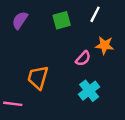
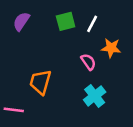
white line: (95, 14) -> (92, 24), moved
pink semicircle: (83, 58) -> (88, 62), turned -77

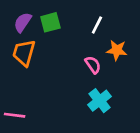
green square: (66, 21) -> (50, 22), moved
orange trapezoid: (40, 82) -> (24, 53), moved

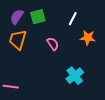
pink semicircle: (93, 65) -> (53, 44), moved

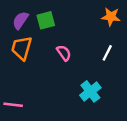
white line: (73, 19) -> (107, 53), moved
orange star: (88, 38) -> (111, 17), moved

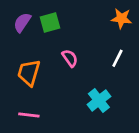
orange trapezoid: (22, 48) -> (29, 73), moved
pink line: (13, 105) -> (29, 115), moved

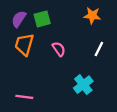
orange star: (121, 18) -> (92, 16), moved
orange trapezoid: (29, 73) -> (24, 45), moved

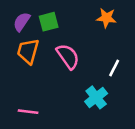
pink semicircle: (59, 49) -> (68, 56), size x1.5
white line: (99, 49) -> (114, 68), moved

